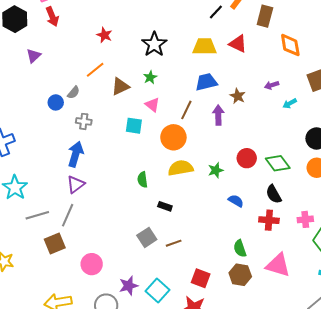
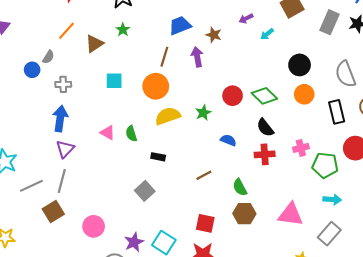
pink triangle: (152, 105) -> (108, 133), moved
brown line: (174, 243) -> (204, 175), moved
pink triangle: (278, 265) -> (291, 215), moved

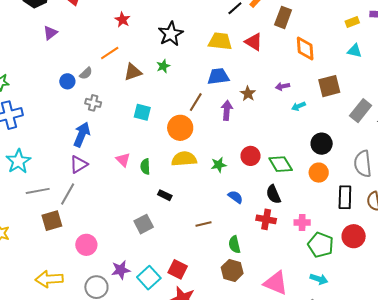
red square: (205, 223) -> (178, 269), moved

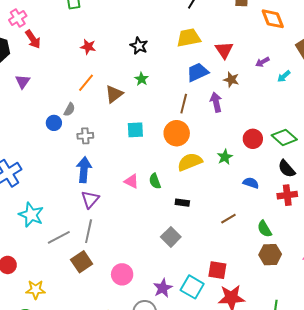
black star: (171, 34) -> (139, 46), size x0.7
red triangle: (254, 42) -> (224, 50), moved, turned 42

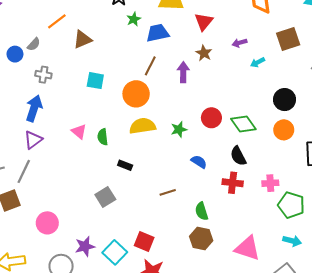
blue trapezoid: (198, 72) -> (158, 33), moved
green star: (142, 79) -> (134, 19), moved

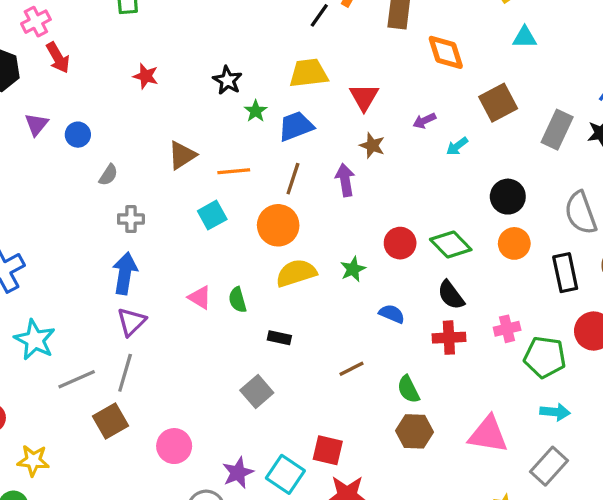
orange line: (57, 21) -> (234, 171), moved, turned 42
blue circle: (15, 54) -> (78, 135), moved
cyan square: (95, 81) -> (212, 215), turned -30

